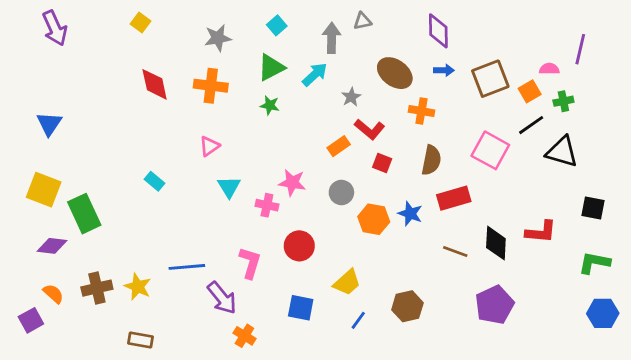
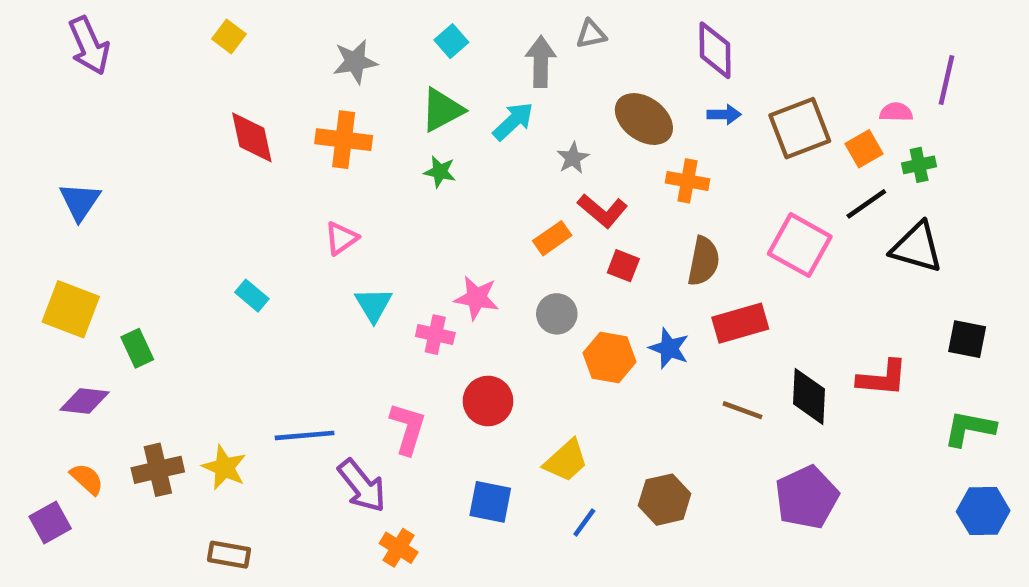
green rectangle: (84, 214) -> (137, 348), size x0.6

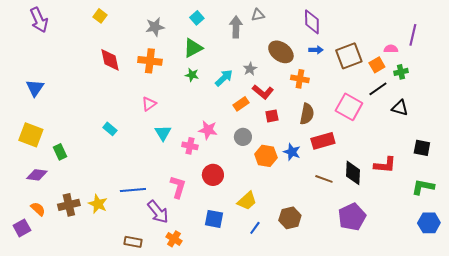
cyan arrow: (513, 121) -> (224, 78), moved
black triangle: (917, 247) -> (400, 108), size x0.7
red square: (623, 266) -> (272, 116), turned -32
brown rectangle: (229, 555) -> (133, 242), moved

